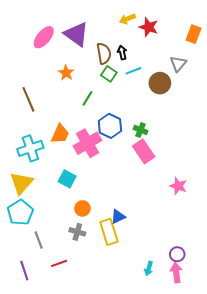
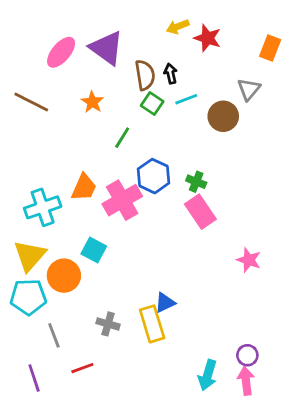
brown line: (28, 99) -> (31, 102), moved, turned -40
orange circle: (82, 208) -> (64, 276), moved, size x1.5
cyan pentagon: (20, 212) -> (28, 297), turned 30
cyan arrow: (149, 269) -> (208, 375), size x1.5

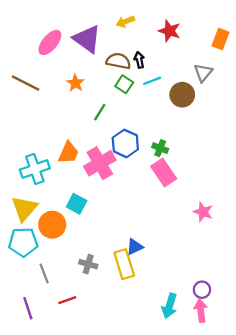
yellow arrow: (178, 27) -> (125, 22), moved
brown semicircle: (145, 75) -> (118, 61), turned -70

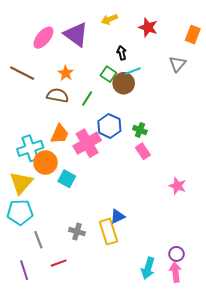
brown semicircle: (118, 61) -> (58, 95), moved
brown circle: (182, 95) -> (124, 83), moved
pink rectangle: (164, 172) -> (143, 151), size x0.7
orange circle: (52, 225) -> (45, 163), moved

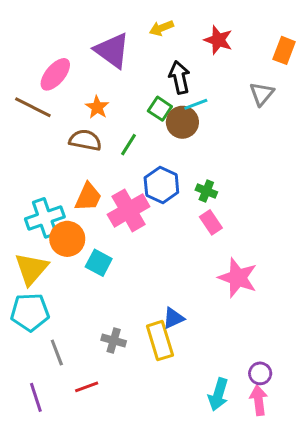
pink ellipse: (43, 38) -> (55, 74), moved
black arrow: (122, 53) -> (179, 77), size x1.5
pink star: (177, 186) -> (238, 278), moved, size x1.5

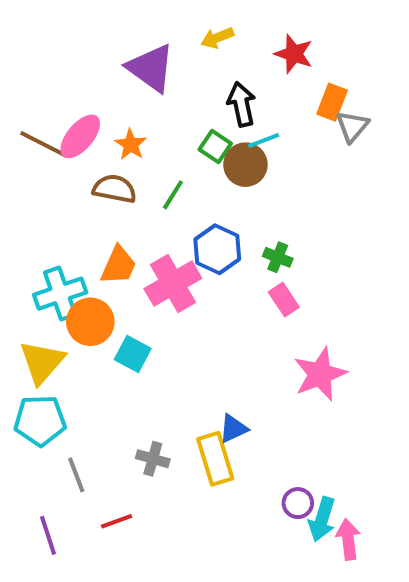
orange rectangle: (284, 50) -> (332, 102), moved
pink ellipse: (55, 74) -> (80, 136), moved
pink star: (238, 278) -> (320, 374), turned 30
purple circle: (260, 373) -> (298, 503), moved
cyan arrow: (218, 394) -> (322, 519), moved

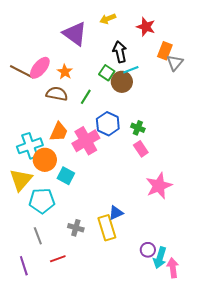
cyan pentagon: (40, 420) -> (42, 201), moved

